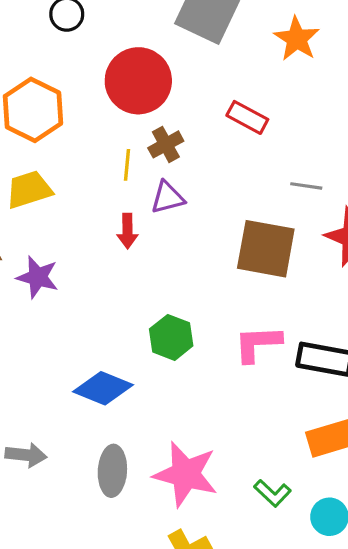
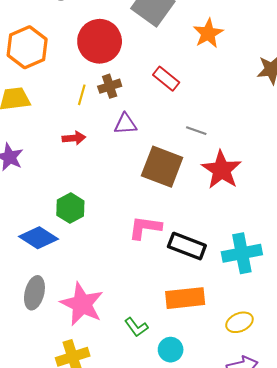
purple triangle: (167, 197) -> (125, 124), moved
red arrow: (127, 231) -> (74, 138), turned -105
green hexagon: (171, 337) -> (70, 208), moved

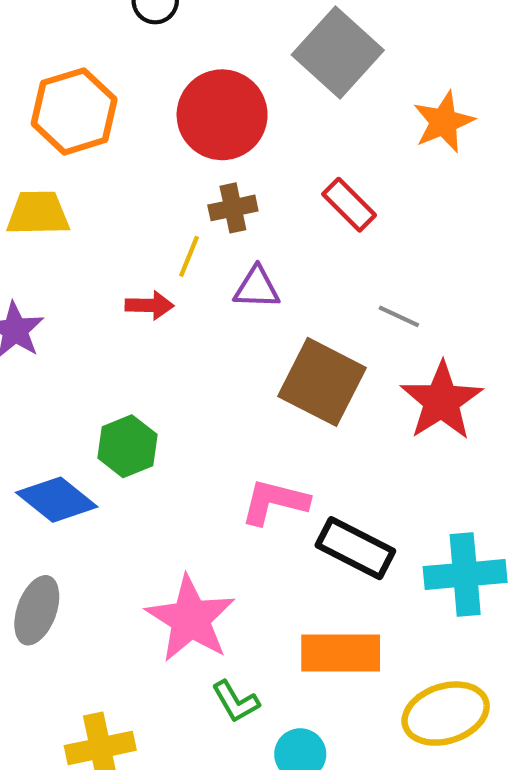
yellow line: (82, 95) -> (189, 256), moved
pink star: (82, 304) -> (191, 619), moved
yellow ellipse: (239, 322) -> (446, 714), size x1.5

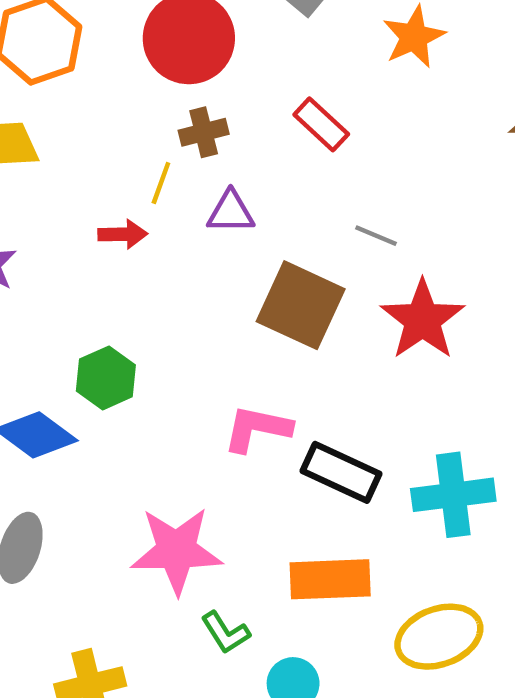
pink star: (191, 619) -> (177, 550), turned -30

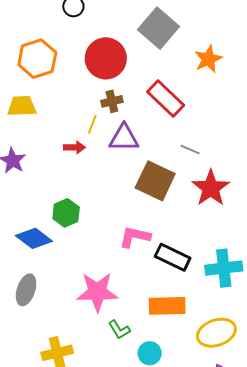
red rectangle: (321, 124) -> (166, 98), size x1.5
purple triangle: (231, 212) -> (124, 138), size x1.4

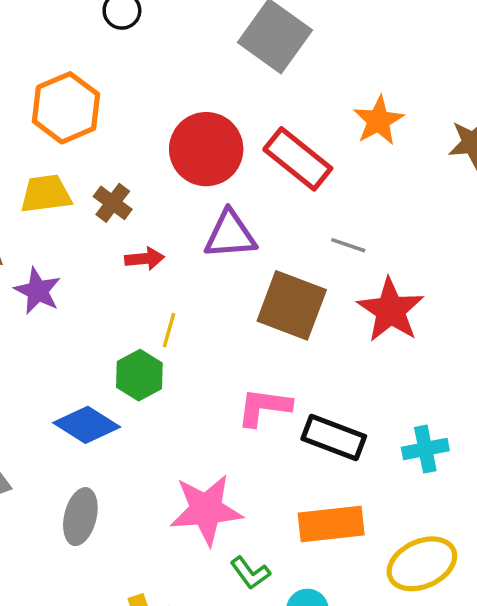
red circle: (106, 58) -> (206, 149), moved
orange star: (208, 59) -> (379, 121), moved
brown cross: (112, 101) -> (113, 203), moved, turned -35
yellow line: (92, 124) -> (169, 330), moved
cyan cross: (224, 268) -> (425, 449), size x0.7

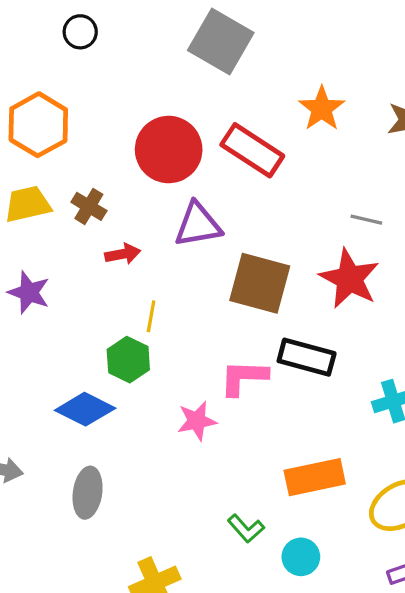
gray line: (348, 245) -> (366, 220), moved
black rectangle: (334, 437) -> (307, 357), moved
pink star: (206, 510) -> (197, 421), moved, size x0.6

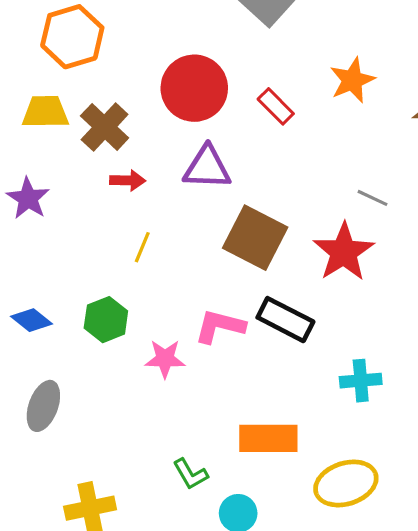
red rectangle: (252, 150) -> (276, 106), size x0.6
brown cross: (89, 206) -> (105, 127), size x1.4
green hexagon: (128, 360) -> (106, 320), moved
blue diamond: (85, 409) -> (32, 320), moved, size x0.7

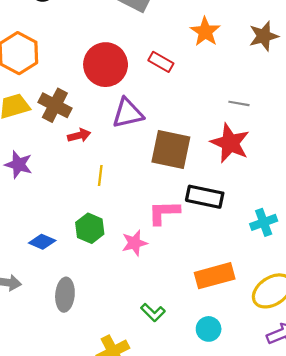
green L-shape: (190, 474) -> (153, 312), moved

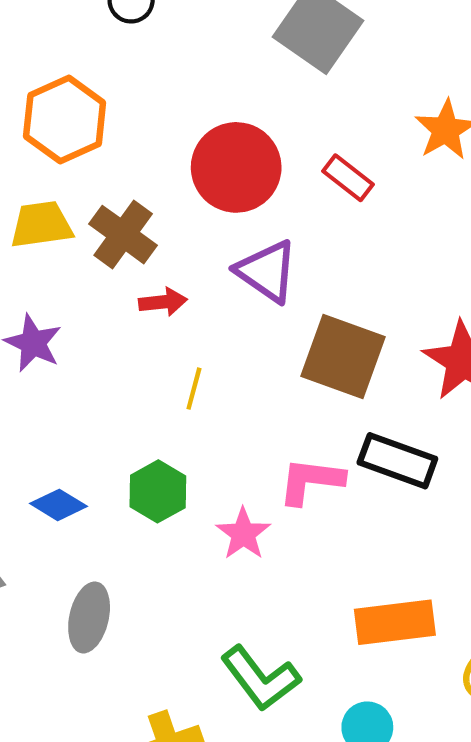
purple triangle: (128, 113) -> (267, 271), turned 40
pink star: (134, 243) -> (243, 534), turned -30
green L-shape: (153, 312) -> (260, 678), size x1.6

